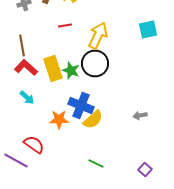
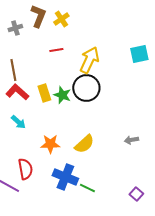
yellow rectangle: (53, 68) -> (44, 93), size x0.7
blue cross: (81, 106) -> (65, 177), moved
red semicircle: (34, 144) -> (25, 169), turned 45

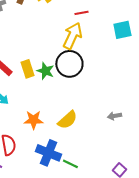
red line: (56, 50) -> (81, 13), moved

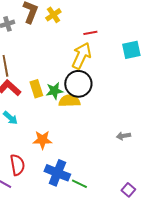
green star: (45, 71) -> (54, 91), turned -30
yellow semicircle: (67, 120) -> (69, 101), moved, turned -140

